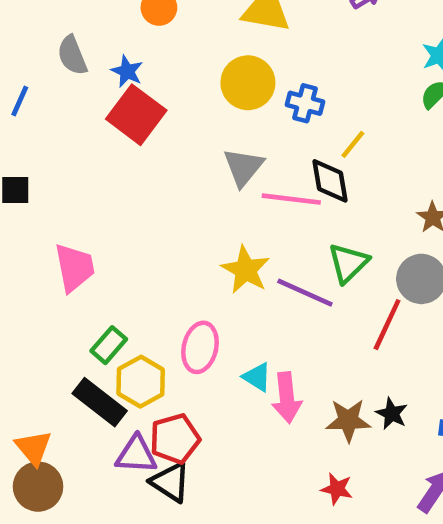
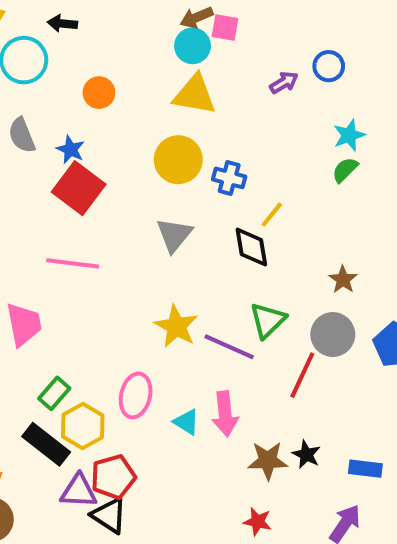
pink line: (291, 199) -> (73, 263), moved
pink arrow: (287, 398) -> (225, 414), moved

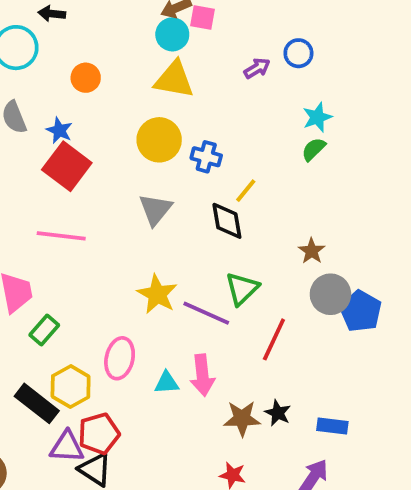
gray circle: (333, 335) -> (330, 294), moved
green rectangle: (54, 393) -> (44, 330), moved
cyan triangle: (186, 422) -> (167, 383), turned -36

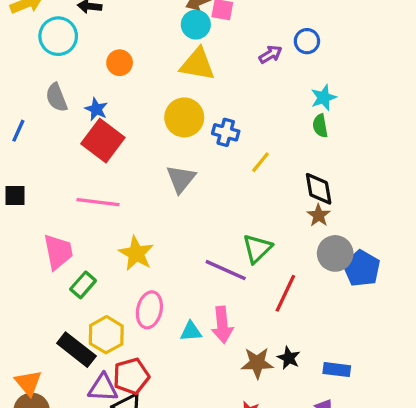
green semicircle: (314, 149) -> (320, 126), turned -55
black diamond: (227, 221) -> (319, 189), moved
yellow star: (157, 294) -> (136, 253), moved

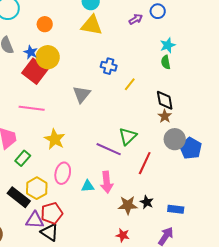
yellow circle: (184, 117) -> (48, 57), moved

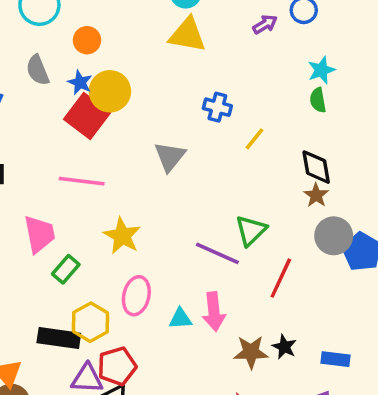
orange circle: (45, 24) -> (87, 40), moved
black rectangle: (19, 197) -> (59, 338), turned -30

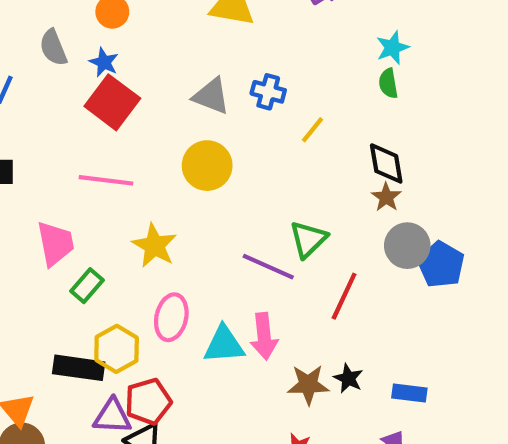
yellow circle: (110, 91) -> (207, 166), moved
gray triangle: (170, 156) -> (211, 96), moved, turned -48
cyan triangle: (180, 319) -> (224, 345), size x1.5

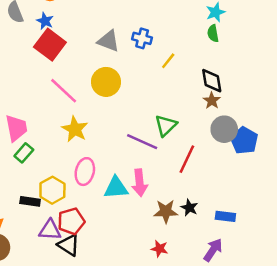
pink line: (106, 180) -> (64, 91), moved, turned 36
green rectangle: (87, 286) -> (24, 153), moved
black rectangle: (79, 368) -> (30, 201), size x0.7

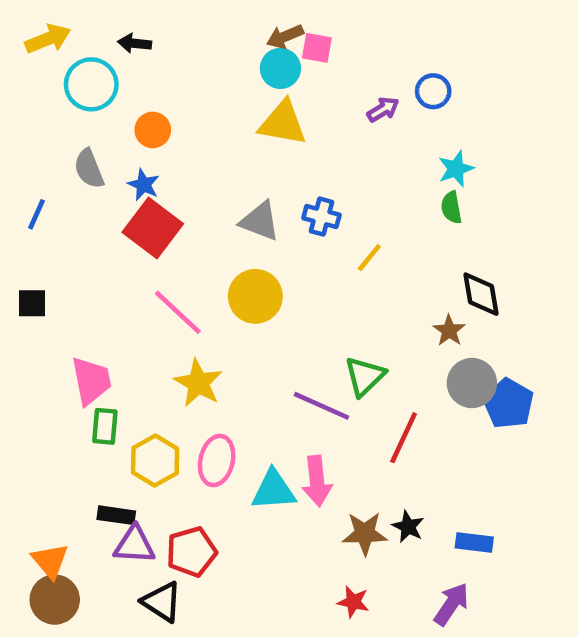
black diamond: (212, 81) -> (481, 294), moved
green rectangle: (24, 153) -> (105, 426), turned -36
yellow hexagon: (52, 190) -> (155, 461), moved
purple triangle: (50, 230) -> (135, 545), moved
black triangle: (69, 245) -> (162, 602), moved

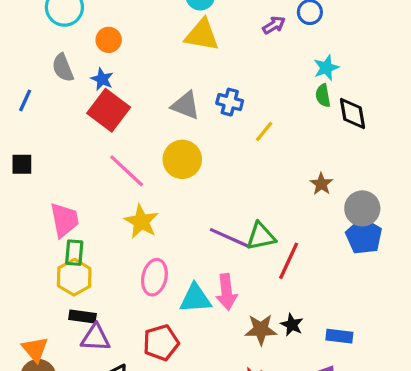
black diamond: (481, 294) -> (352, 114), moved
green triangle: (365, 376) -> (261, 236), moved, turned 32
gray circle: (472, 383) -> (362, 208), moved
yellow hexagon: (155, 461) -> (74, 277), moved
red pentagon: (191, 552) -> (161, 343), moved

